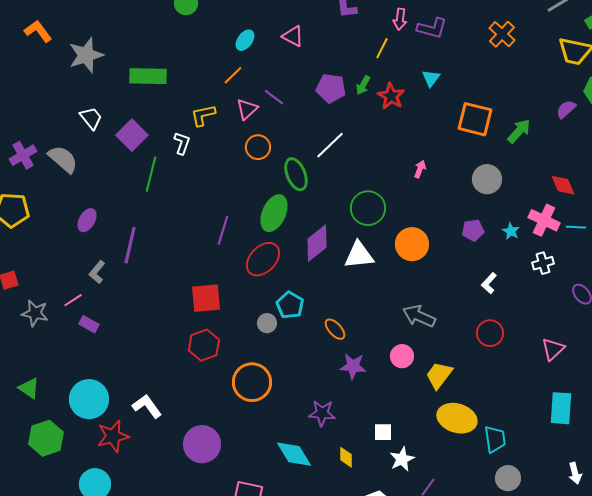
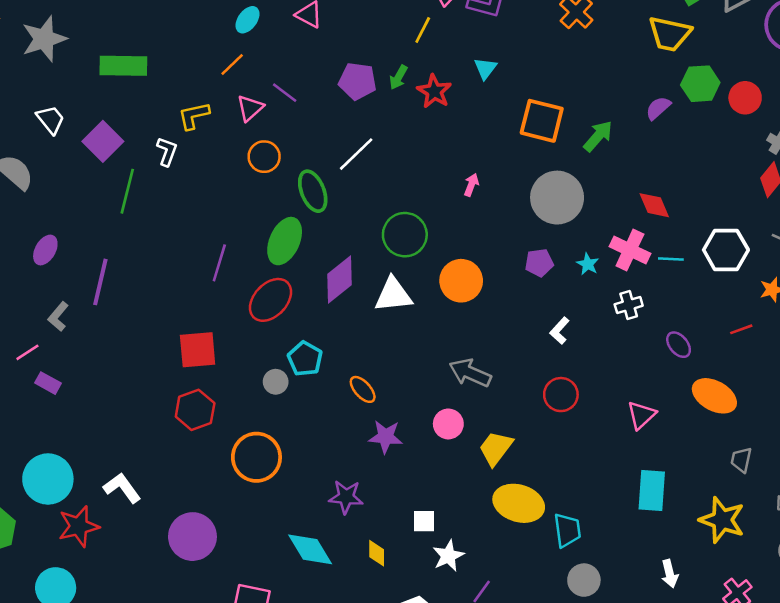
gray circle: (487, 179) -> (557, 198), size x1.4

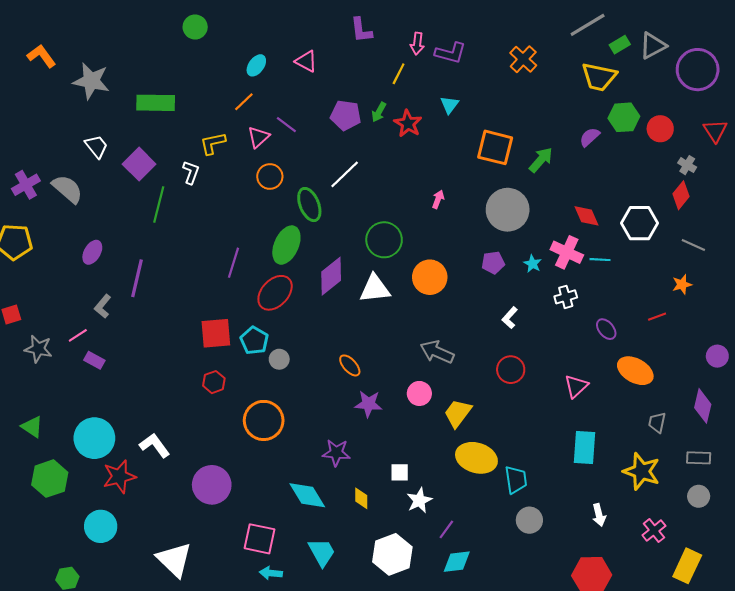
gray star: (44, 39) -> (91, 81), turned 30
white hexagon: (726, 250) -> (639, 223), moved
cyan pentagon: (305, 359) -> (254, 341), moved
red hexagon: (195, 410) -> (214, 382), size x0.7

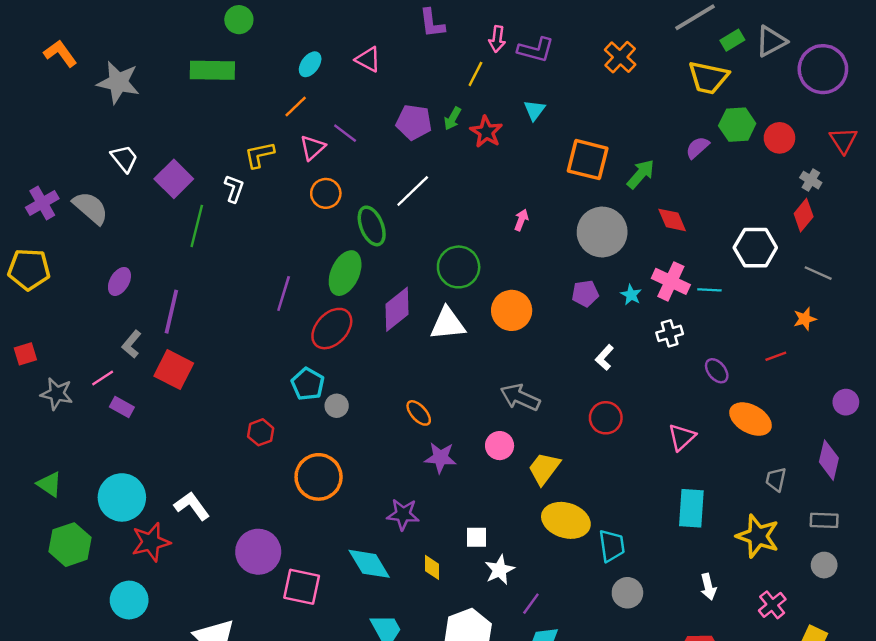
green rectangle: (156, 103) -> (212, 70), moved
red diamond: (586, 216) -> (672, 220), moved
red square: (216, 333) -> (174, 370), moved, turned 32
pink square: (259, 539) -> (302, 587), moved

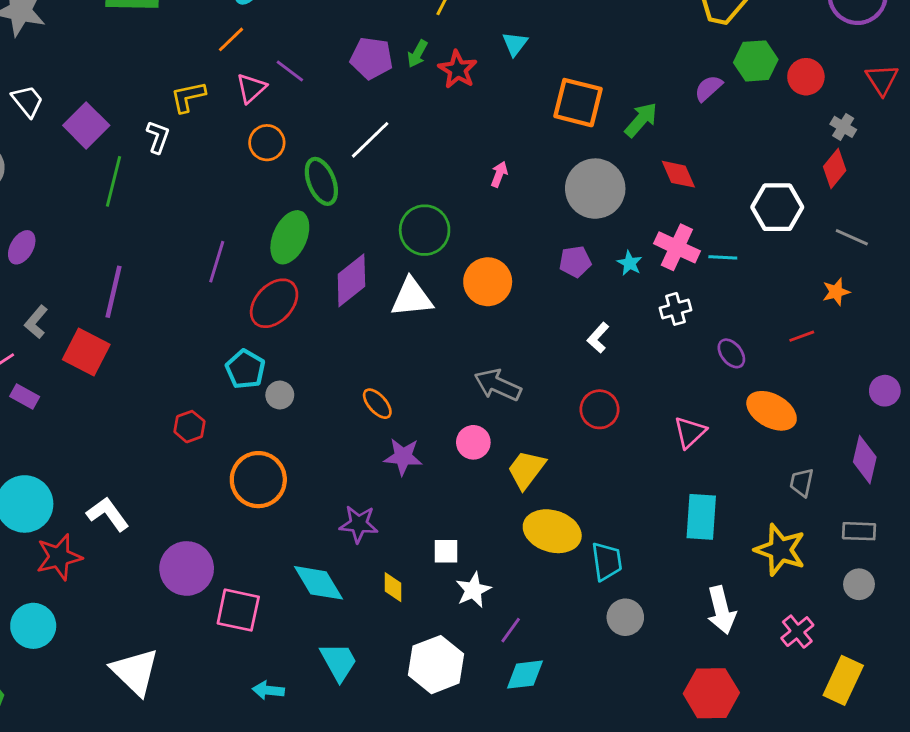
purple line: (171, 312) -> (113, 292), moved
white arrow: (708, 587) -> (721, 610), size x1.5

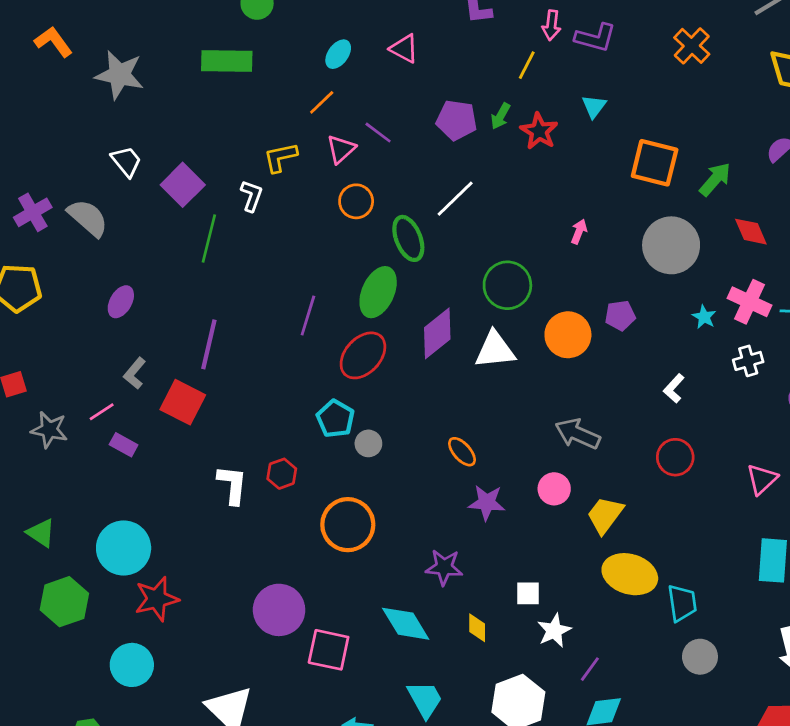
purple pentagon: (575, 262) -> (620, 316), moved
white L-shape: (108, 514) -> (232, 485), moved, turned 42

